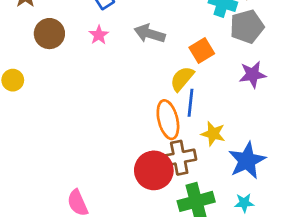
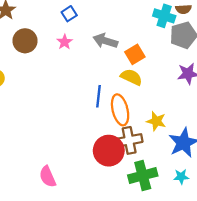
orange square: (202, 50) -> (135, 54), moved
yellow semicircle: (182, 79) -> (131, 77), turned 75
blue line: (191, 103) -> (99, 96), moved

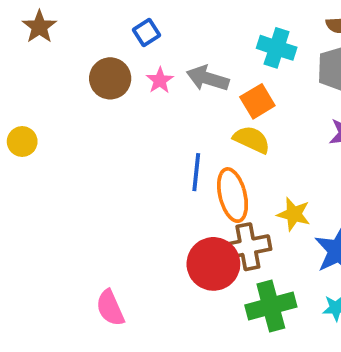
cyan cross: (164, 16) -> (277, 48), moved
brown circle: (25, 41) -> (110, 78), moved
pink star: (65, 42) -> (160, 80), moved

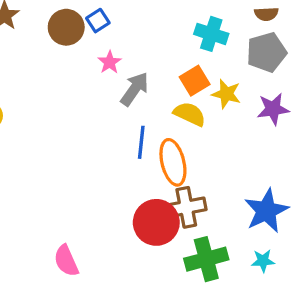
brown circle: (110, 78) -> (66, 27), moved
gray arrow: (208, 78) -> (135, 89), moved, turned 108
yellow star: (294, 214) -> (226, 94), moved

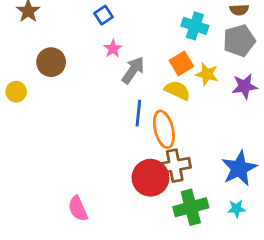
brown circle: (66, 27) -> (51, 62), moved

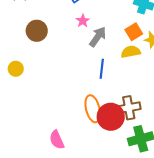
yellow semicircle: (177, 90) -> (131, 52), turned -36
yellow circle: (16, 92) -> (16, 69), moved
orange ellipse: (164, 129) -> (93, 109), moved

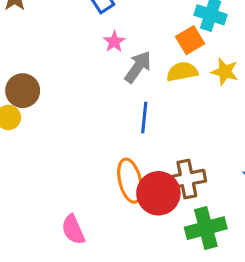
brown circle: (37, 31) -> (23, 91), moved
orange square: (134, 32) -> (190, 40), moved
yellow semicircle: (131, 52) -> (182, 72), moved

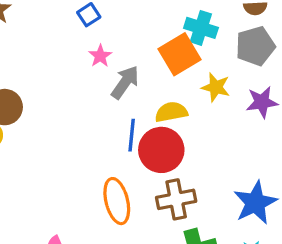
orange square: (190, 40) -> (179, 54), size x1.4
yellow semicircle: (182, 72) -> (171, 112), moved
red circle: (158, 193) -> (161, 150), moved

